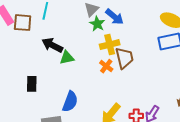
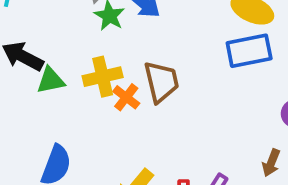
yellow cross: (110, 45) -> (103, 77), moved

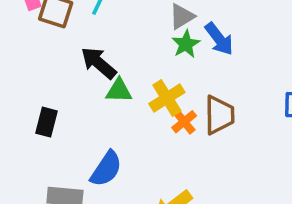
yellow cross: (103, 77) -> (167, 98), turned -32

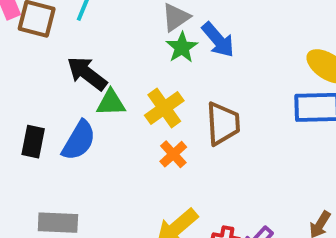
orange cross: (184, 122) -> (173, 154), moved
blue semicircle: (106, 169) -> (79, 140), moved

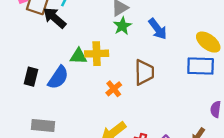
blue arrow: (218, 40) -> (158, 29), moved
black arrow: (87, 73) -> (55, 18), moved
yellow cross: (164, 108) -> (97, 54), moved, turned 30

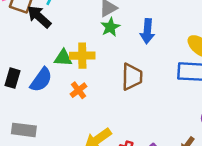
blue arrow: (158, 29) -> (147, 31), turned 40
orange cross: (114, 89) -> (79, 90), moved

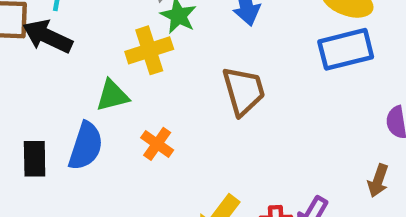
yellow cross: (82, 56) -> (149, 50), moved

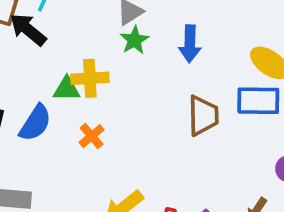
yellow cross: (149, 50) -> (90, 78), moved
brown trapezoid: (244, 91) -> (203, 116), moved

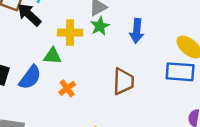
yellow cross: (90, 78) -> (70, 33), moved
brown trapezoid: (203, 116) -> (123, 81), moved

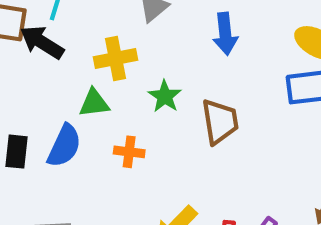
green star: (100, 26) -> (165, 96), moved
orange cross: (67, 88) -> (129, 152), turned -35

